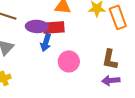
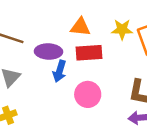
red rectangle: (54, 27) -> (89, 53), moved

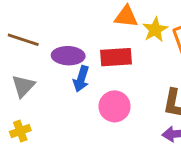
orange triangle: (80, 27) -> (126, 17), moved
yellow star: (122, 29) -> (155, 30), turned -30

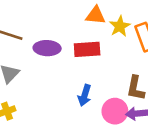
blue arrow: (81, 79) -> (85, 95), moved
pink circle: (115, 106) -> (115, 111), moved

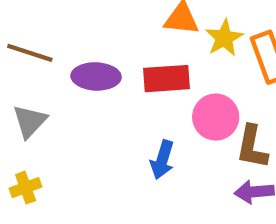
pink circle: (115, 111) -> (216, 117), moved

